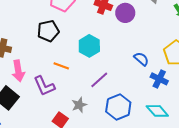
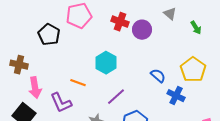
black pentagon: (48, 31) -> (49, 35), moved, turned -30

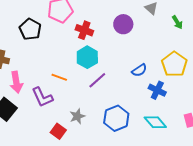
red cross: (120, 22) -> (84, 30), moved
blue semicircle: (158, 76) -> (139, 70), turned 105
purple line: (116, 97) -> (97, 80), moved

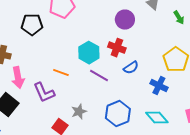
black pentagon: (30, 29) -> (32, 25), turned -30
red cross: (84, 30) -> (117, 48), moved
blue semicircle: (139, 70) -> (131, 68), moved
purple line: (97, 80) -> (99, 76), turned 72

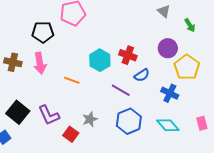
purple circle: (125, 20) -> (168, 48), moved
purple line: (99, 76) -> (121, 90), moved
pink arrow: (18, 78) -> (40, 63), moved
purple L-shape: (44, 93) -> (49, 115), moved

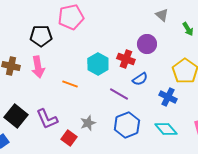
purple circle: (168, 48) -> (147, 44), moved

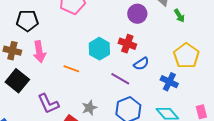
green arrow: (188, 29) -> (179, 16), moved
black pentagon: (41, 36) -> (27, 21), moved
purple circle: (147, 44) -> (137, 14), moved
black square: (16, 116) -> (17, 81), moved

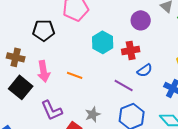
black pentagon: (27, 21) -> (44, 30), moved
red cross: (127, 44) -> (131, 50), turned -30
cyan hexagon: (99, 49) -> (103, 42), moved
pink arrow: (39, 52) -> (44, 71), moved

